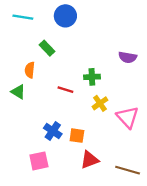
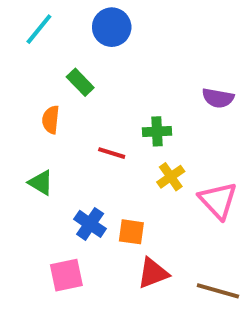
cyan line: (23, 17) -> (39, 29), turned -60
green triangle: (18, 92) -> (41, 183), moved

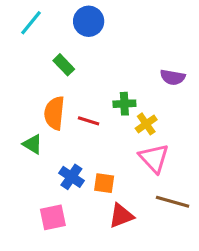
orange semicircle: (51, 120) -> (54, 113), moved, size x1.5
yellow cross: (171, 177) -> (146, 124), moved
pink triangle: (218, 200) -> (154, 158), moved
brown line: (218, 291) -> (173, 202), moved

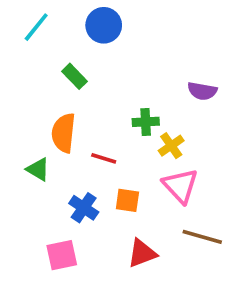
red line: (89, 121) -> (104, 158), moved
orange square: (104, 183) -> (127, 200), moved

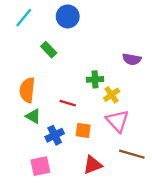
orange semicircle: (64, 133) -> (27, 90), moved
green triangle: (38, 169) -> (33, 116), moved
blue cross: (84, 208) -> (55, 135), turned 30

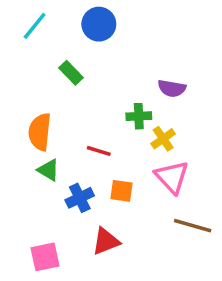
purple semicircle: (132, 59) -> (172, 88), moved
red triangle: (93, 165) -> (106, 241), moved
pink square: (40, 166) -> (45, 257), moved

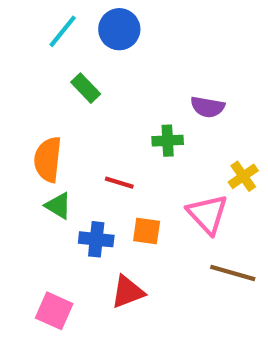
cyan line: (35, 26) -> (63, 31), moved
yellow cross: (163, 139) -> (243, 176), moved
blue cross: (80, 198) -> (96, 239), turned 32
pink square: (45, 257) -> (54, 311), turned 36

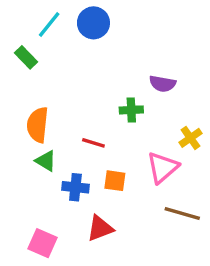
green rectangle: (86, 88) -> (26, 57), moved
pink triangle: (208, 214) -> (163, 168), turned 32

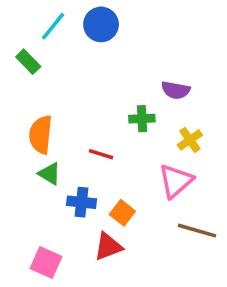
yellow cross: (190, 138) -> (190, 140), moved
orange square: (115, 181) -> (122, 213), moved, turned 30

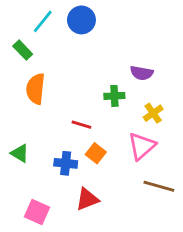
orange semicircle: (41, 135) -> (36, 89), moved
green triangle: (49, 174) -> (20, 153), moved
orange square: (122, 213) -> (96, 153), moved

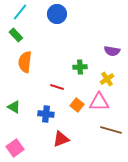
cyan line: (43, 21) -> (20, 12), moved
purple semicircle: (142, 73) -> (112, 51), moved
pink triangle: (142, 146) -> (99, 102), turned 40
orange square: (96, 153) -> (77, 105), moved
pink square: (37, 212) -> (15, 148), moved, turned 30

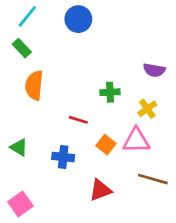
red triangle: (61, 139) -> (100, 190), moved

